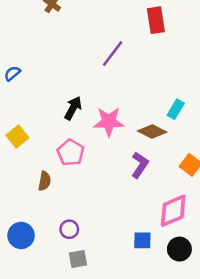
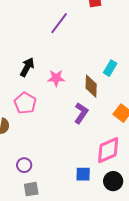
pink star: (109, 122) -> (56, 78), size x0.7
brown diamond: (152, 132) -> (91, 86), turned 65

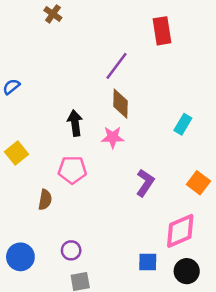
black arrow: (27, 67) -> (75, 123), turned -36
brown diamond: (91, 86) -> (120, 104), moved
pink pentagon: (25, 103) -> (72, 170), turned -30

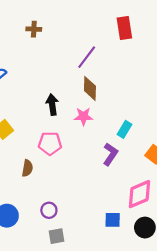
brown cross: (53, 14) -> (34, 29), moved, turned -32
cyan rectangle: (183, 124) -> (124, 129), moved

